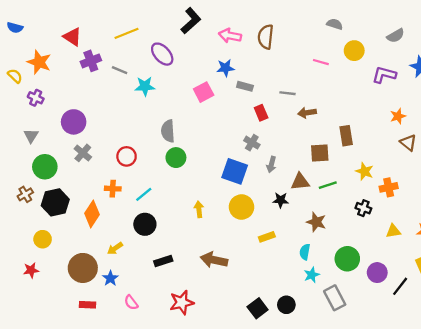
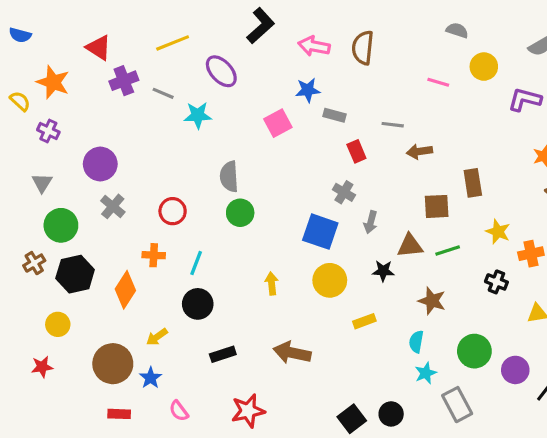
cyan line: (144, 194) -> (196, 263), turned -30

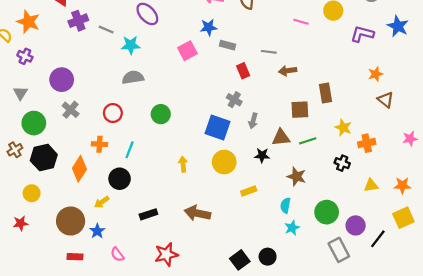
gray semicircle: (229, 177) -> (133, 77), moved, turned 85
black circle: (198, 304) -> (120, 179), moved
gray rectangle: (457, 405) -> (339, 250), moved

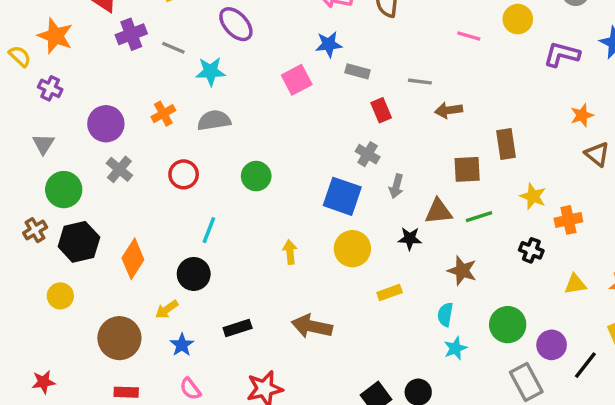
orange cross: (100, 144) -> (163, 114), moved, turned -32
red star: (20, 223) -> (43, 382), moved
blue star: (97, 231) -> (182, 345), moved

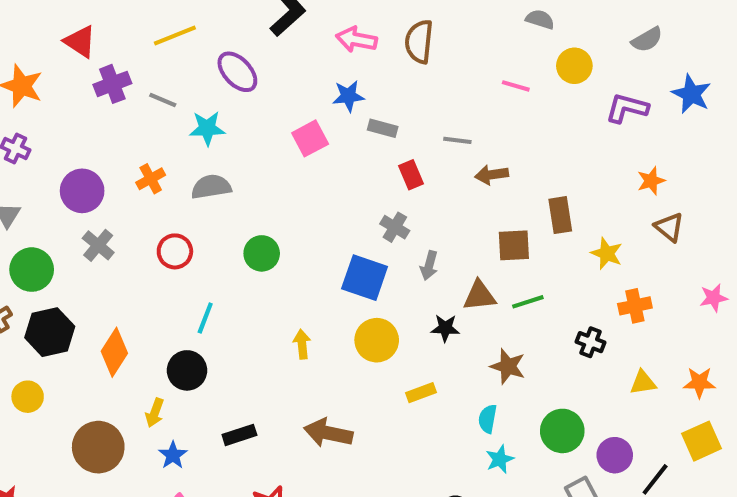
yellow star: (533, 196) -> (607, 253), moved
yellow arrow: (167, 309) -> (155, 413), turned -35

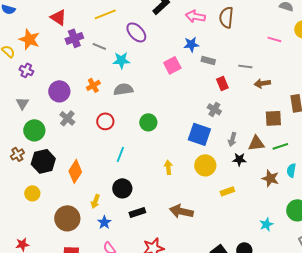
gray arrow: (429, 266) -> (232, 139), moved
black circle: (187, 370) -> (122, 188), moved
cyan semicircle: (488, 419) -> (291, 170), moved

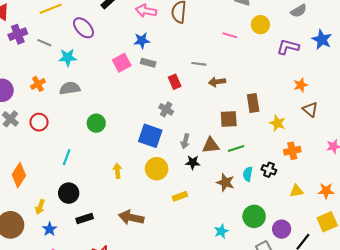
gray rectangle: (208, 60) -> (148, 63), moved
red circle: (105, 121) -> (39, 122), moved

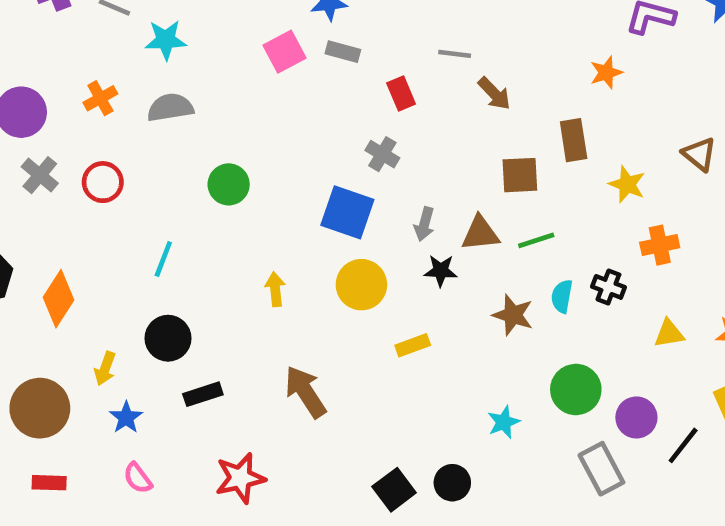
brown arrow: (217, 82) -> (494, 94), turned -126
orange star: (301, 85) -> (606, 73), moved
brown arrow: (131, 217) -> (305, 392), turned 45

